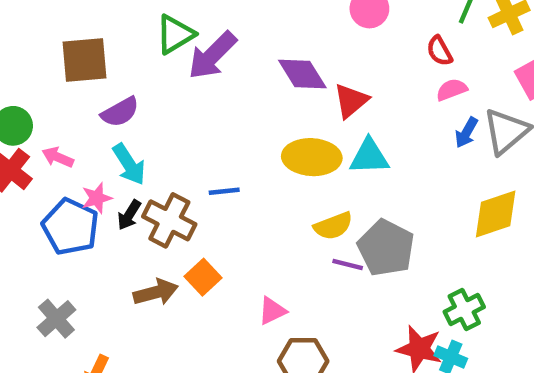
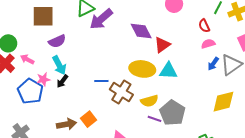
black arrow: (129, 215) -> (62, 81), moved
brown cross: (169, 220) -> (121, 92), moved

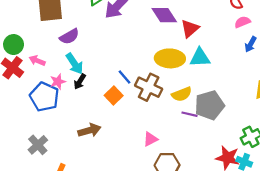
blue line: (101, 81) -> (124, 77), turned 56
gray pentagon: (172, 113) -> (209, 105), turned 30
orange square: (88, 119) -> (114, 95), moved

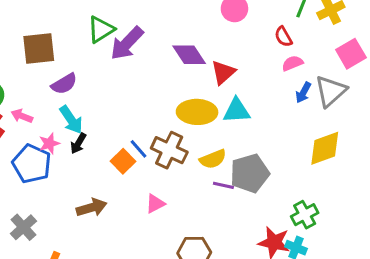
blue line: (124, 77) -> (138, 149), moved
pink triangle: (150, 139) -> (155, 204), moved

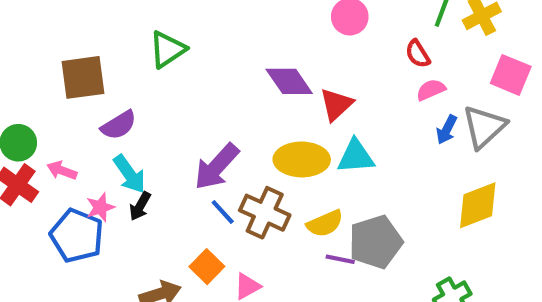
purple arrow: (127, 43) -> (217, 167), moved
pink square: (351, 54) -> (511, 75), turned -36
orange square: (123, 161) -> (207, 267), moved

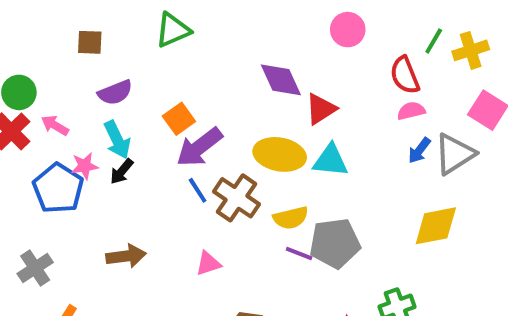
red semicircle: (418, 54) -> (405, 75), size x1.4
brown square: (83, 77) -> (90, 42), size x0.6
orange square: (207, 267) -> (179, 119), moved

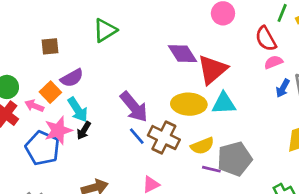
red triangle: (321, 109) -> (212, 70), size x1.4
orange square: (179, 119) -> (50, 92), moved
purple arrow: (199, 147) -> (134, 107), turned -84
pink star: (85, 166) -> (58, 130), size x1.5

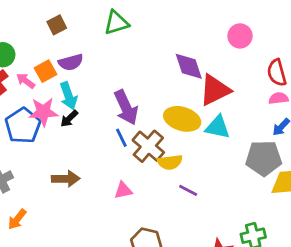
brown square: (50, 46) -> (57, 25), turned -36
yellow semicircle: (202, 146) -> (170, 162), moved
gray pentagon: (235, 159) -> (264, 158), moved

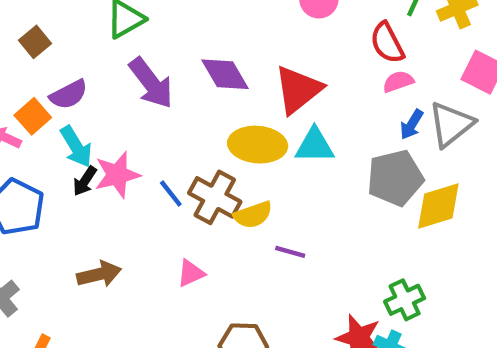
purple diamond: (189, 66) -> (225, 74), moved
purple arrow: (126, 107) -> (151, 83), moved
pink star: (43, 112) -> (117, 175), moved

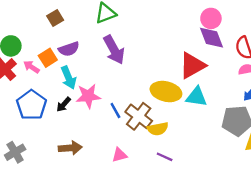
purple diamond: (225, 74) -> (212, 38), moved
black arrow: (85, 181) -> (64, 104), moved
purple line: (290, 252) -> (165, 157), moved

